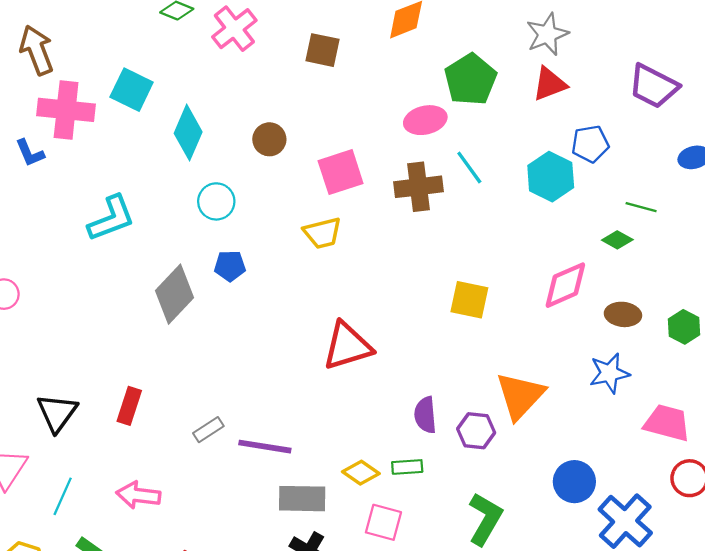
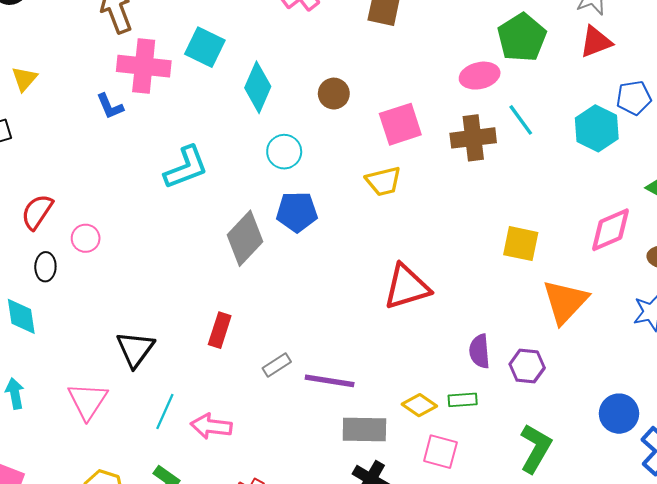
blue pentagon: (230, 266) -> (297, 212), size x1.4
orange triangle: (520, 396) -> (565, 302), moved
red rectangle: (129, 406) -> (220, 330), moved
cyan line: (63, 496) -> (165, 411), moved

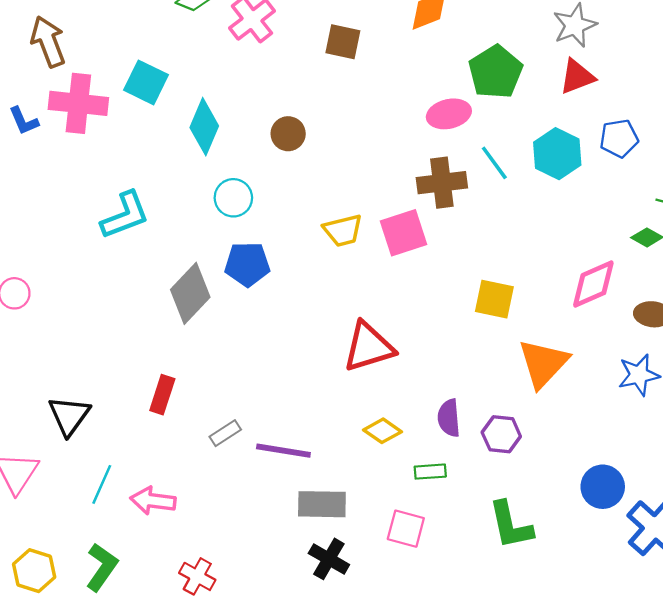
blue L-shape: (110, 106) -> (24, 121), moved
pink square: (400, 124) -> (403, 233), moved
cyan hexagon: (597, 128) -> (557, 154), moved
yellow diamond: (419, 405) -> (382, 431), moved
green L-shape: (536, 448) -> (511, 525), turned 138

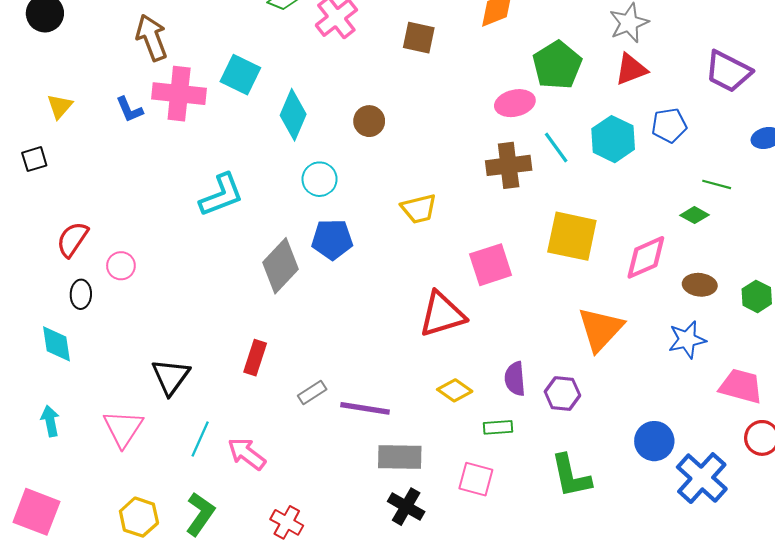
pink square: (403, 233) -> (491, 265), moved
yellow square: (494, 299) -> (572, 236), moved, size x1.4
pink arrow: (153, 501) -> (247, 454), turned 30

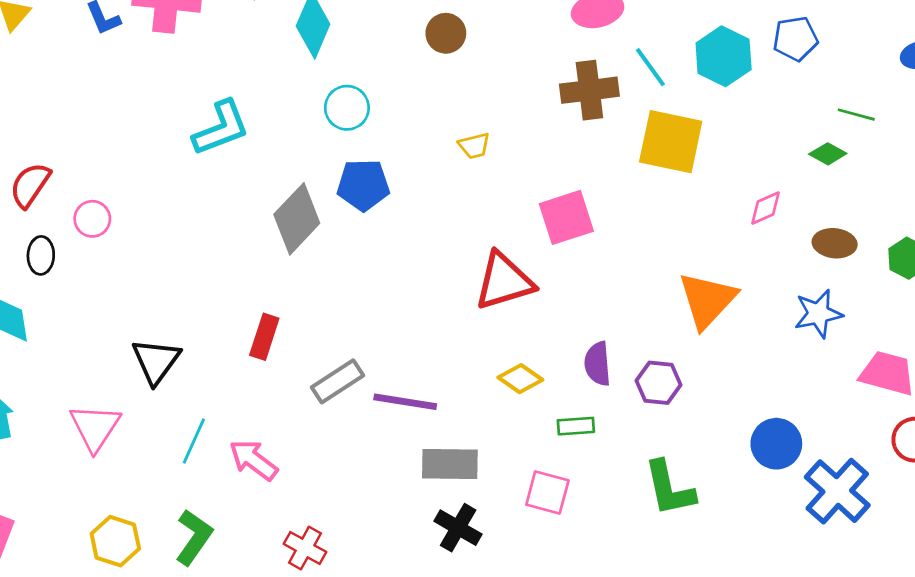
brown circle: (369, 121) -> (446, 33), moved
yellow trapezoid: (419, 209) -> (474, 146), size x0.7
yellow square: (572, 236) -> (671, 142), moved
pink diamond: (646, 257) -> (765, 208), size x0.6
gray rectangle: (312, 392) -> (337, 381), size x1.4

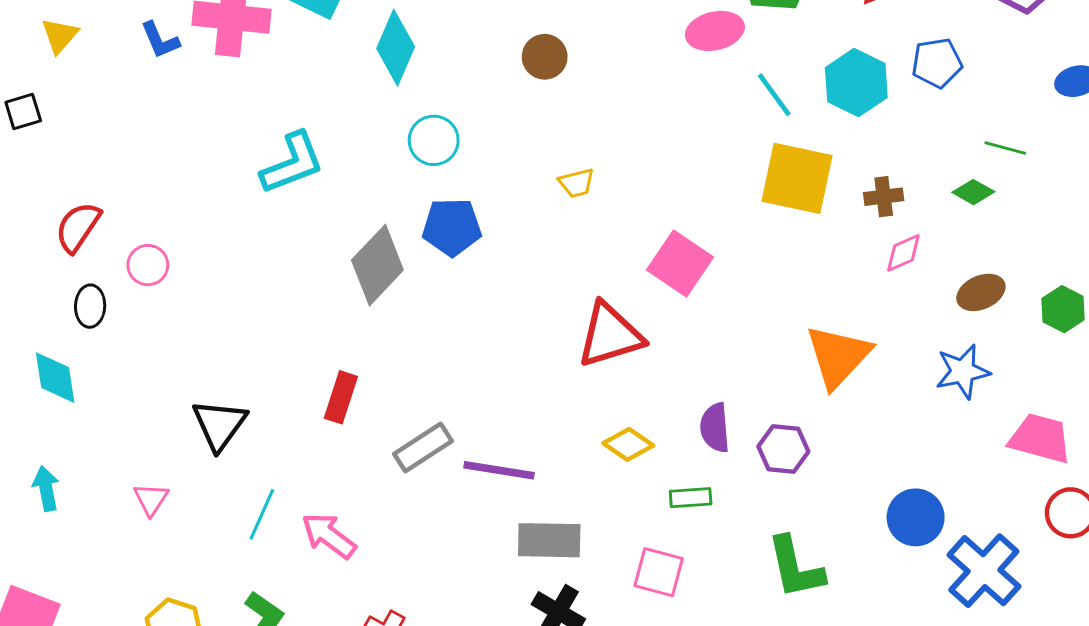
brown cross: (589, 90) -> (884, 197), moved, size x0.6
pink square: (566, 217) -> (680, 264), turned -38
brown ellipse: (835, 243) -> (981, 292), turned -30
pink triangle: (95, 427) -> (151, 499), size x0.6

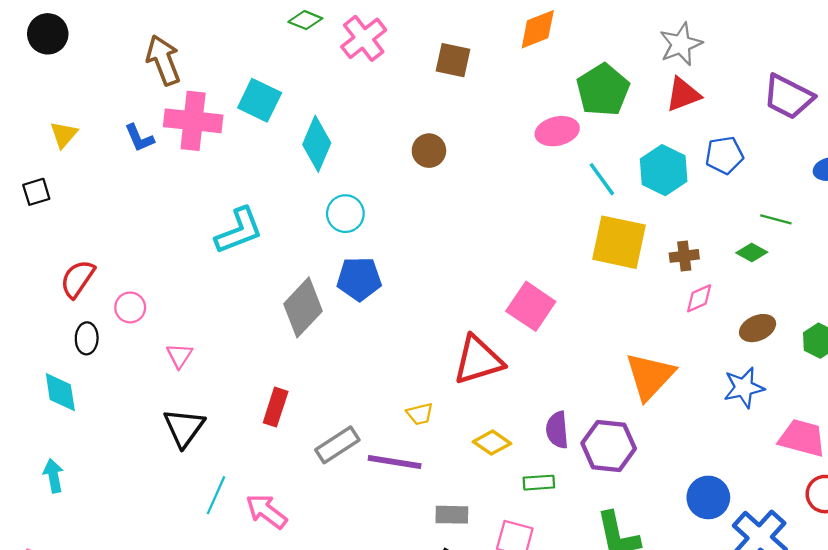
yellow trapezoid: (577, 183) -> (420, 414), moved
purple hexagon: (783, 449) -> (609, 446), size x1.4
pink triangle: (151, 499) -> (179, 356), moved
gray rectangle: (549, 540) -> (452, 515), moved, size x0.7

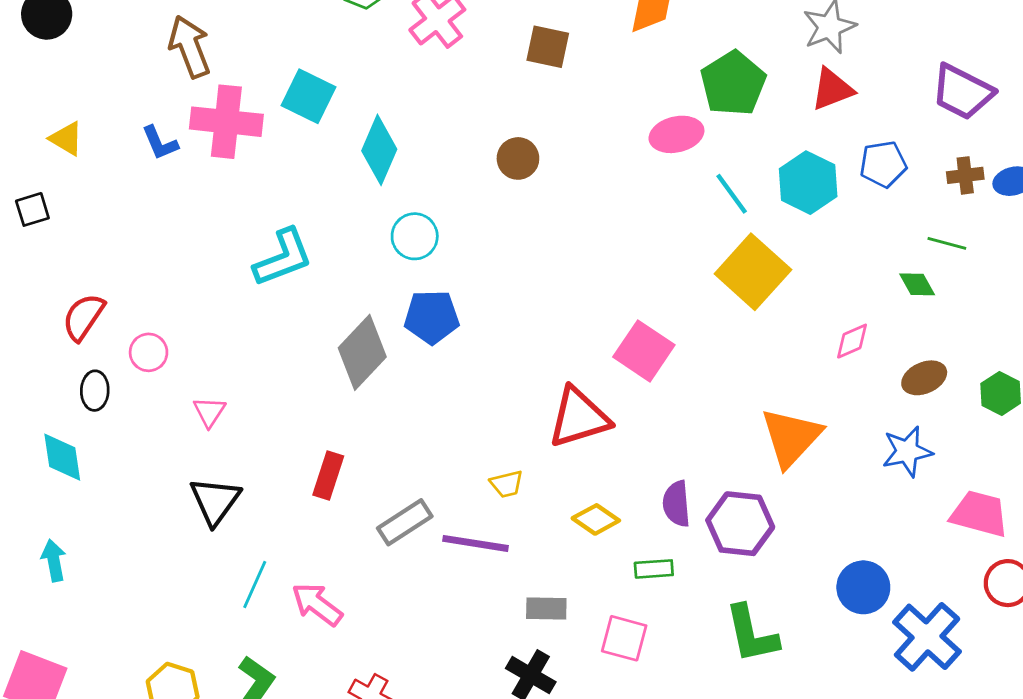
yellow triangle: (64, 135) -> (66, 139), turned -40
yellow square: (619, 242) -> (753, 272), turned 30
green diamond: (752, 252) -> (917, 284), turned 32
brown cross: (684, 256) -> (965, 175), moved

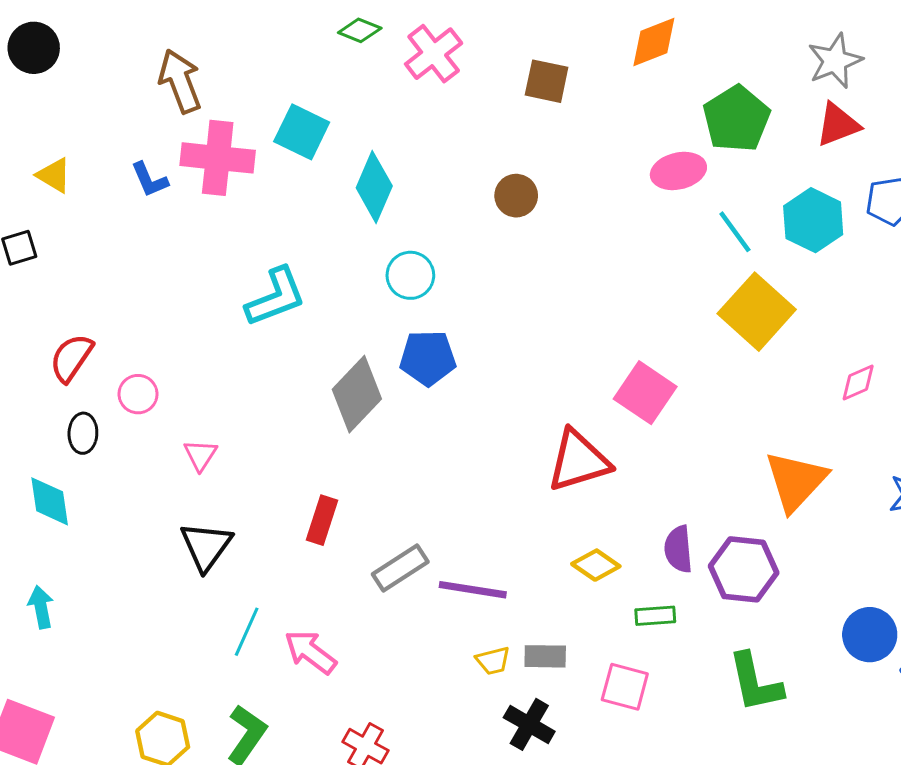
yellow trapezoid: (507, 484) -> (493, 661), moved

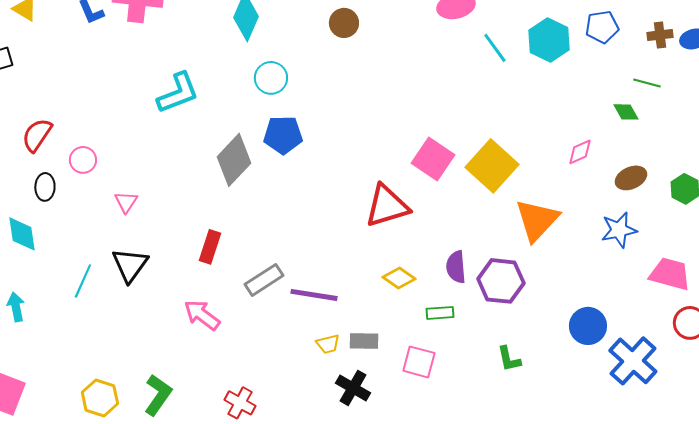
yellow square: (757, 312) -> (492, 166), moved
cyan line: (247, 632) -> (83, 281), moved
pink arrow: (310, 652) -> (202, 315), moved
green L-shape: (755, 682) -> (509, 359), size x0.6

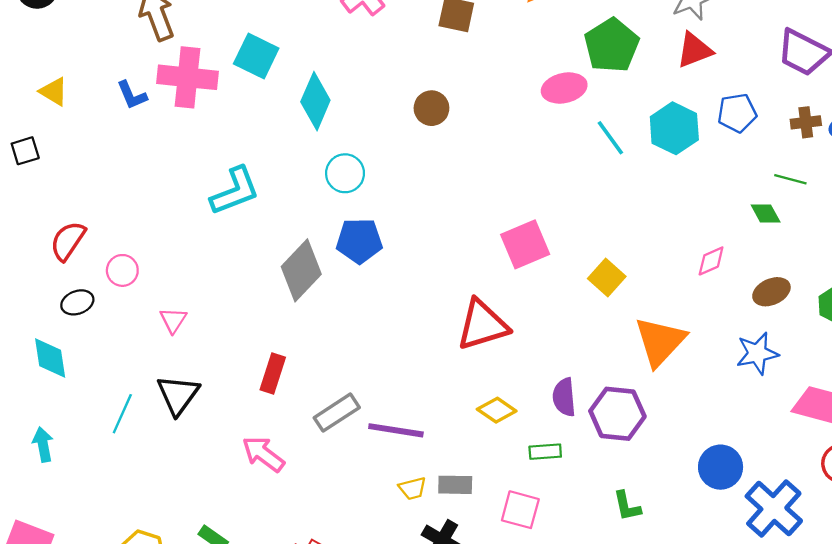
pink square: (433, 159) -> (525, 244), moved, turned 33
yellow square: (492, 166) -> (607, 278), size x0.6
black ellipse: (45, 187) -> (77, 302), turned 68

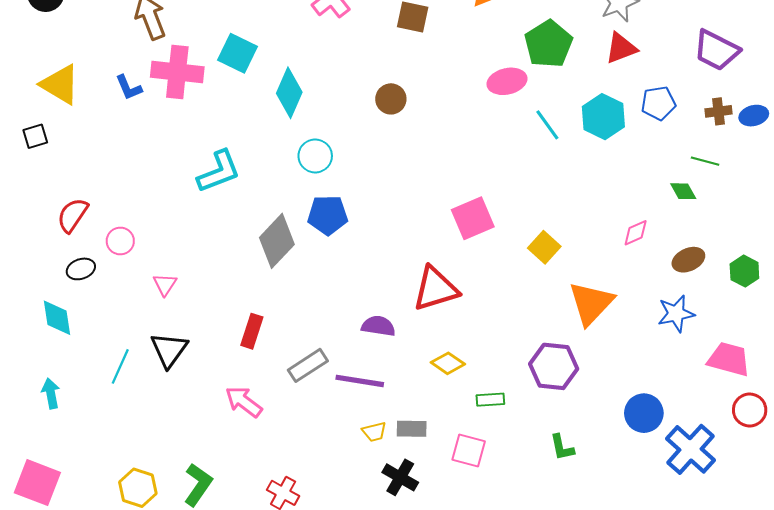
yellow triangle: (54, 92) -> (60, 84), size x1.6
purple semicircle: (564, 397) -> (378, 326), moved, turned 104

